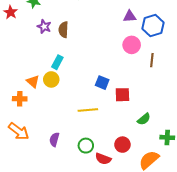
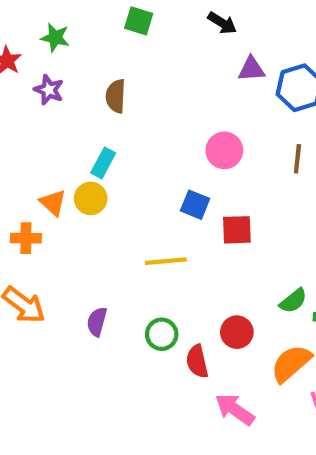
purple star: (44, 27) -> (49, 90), moved
pink circle: (132, 45) -> (224, 150), moved
green semicircle: (144, 119) -> (293, 301), moved
red semicircle: (103, 159) -> (197, 361), turned 56

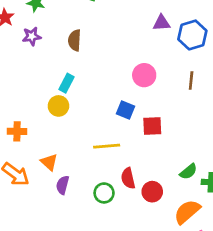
purple star: (49, 90) -> (32, 36), turned -30
orange triangle: (53, 203) -> (49, 162), moved
red semicircle: (197, 361) -> (128, 178), moved

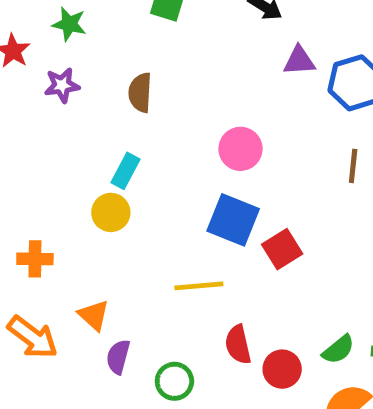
pink circle: (144, 75) -> (240, 149), moved
blue square: (125, 110) -> (233, 220), size x1.5
red square: (152, 126) -> (282, 249), turned -30
green semicircle: (188, 172) -> (338, 349), moved
green circle: (104, 193) -> (174, 381), moved

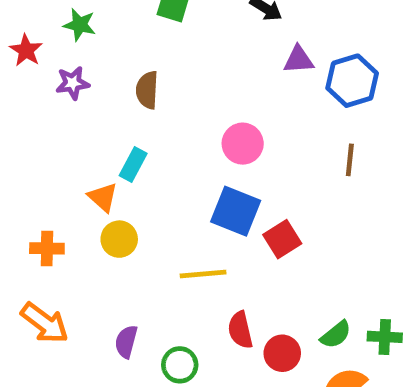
yellow circle: (111, 212) -> (119, 239), moved
orange triangle: (94, 315) -> (103, 197), moved

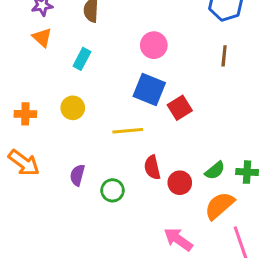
orange triangle: (103, 197) -> (42, 38), moved

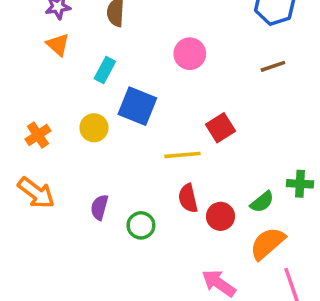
brown line: (224, 56) -> (273, 66), turned 65
blue square: (149, 89) -> (137, 106), moved
orange cross: (25, 114) -> (38, 135), turned -35
yellow line: (128, 131) -> (183, 155), moved
green cross: (247, 172) -> (300, 184), moved

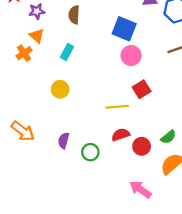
pink circle: (190, 54) -> (131, 56), moved
blue square: (137, 106) -> (124, 29), moved
orange cross: (38, 135) -> (24, 53), moved
red semicircle: (188, 198) -> (121, 135), turned 84

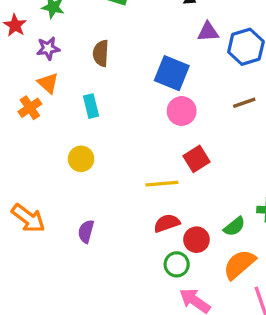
cyan rectangle: (67, 52) -> (91, 106), turned -42
green circle: (90, 152) -> (177, 264), moved

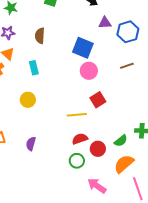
green circle: (177, 264) -> (77, 161), moved

